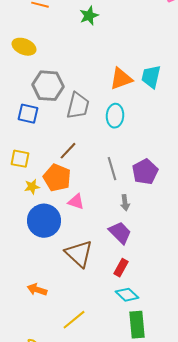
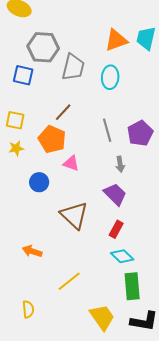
yellow star: (32, 187) -> (16, 148), moved
blue circle: (44, 221) -> (39, 182), size x0.6

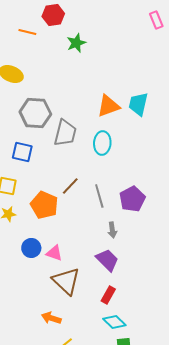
blue square: (23, 75) -> (22, 152), moved
brown line: (63, 112) -> (70, 186), moved
pink triangle: (71, 163) -> (54, 253), moved
orange arrow: (32, 251) -> (51, 318), moved

